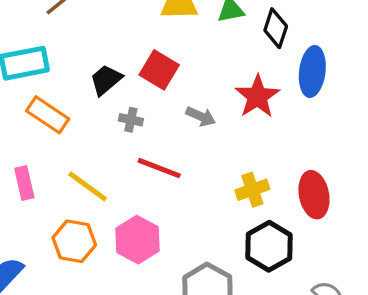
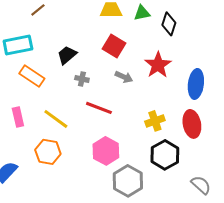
red square: (159, 70) -> (114, 46), moved
blue ellipse: (312, 71) -> (196, 84), moved
pink hexagon: (138, 240) -> (106, 151), moved

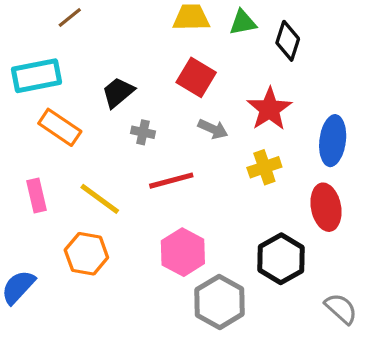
red line: (99, 108) -> (171, 181), turned -36
yellow cross: (155, 121) -> (264, 167), moved

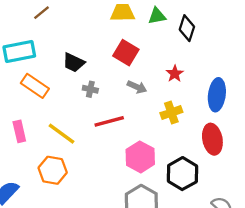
black trapezoid: (118, 92) -> (74, 63), turned -115
red star: (269, 109) -> (175, 74), size x0.6
pink hexagon: (183, 252) -> (140, 157), moved

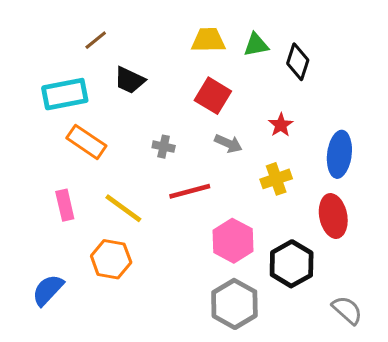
black trapezoid: (74, 63) -> (130, 80), moved

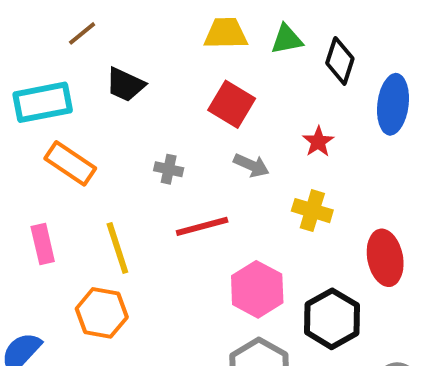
blue ellipse: (339, 154) -> (393, 104), moved
yellow cross: (276, 179) -> (312, 211), turned 36
yellow line: (123, 208) -> (117, 248), turned 36

